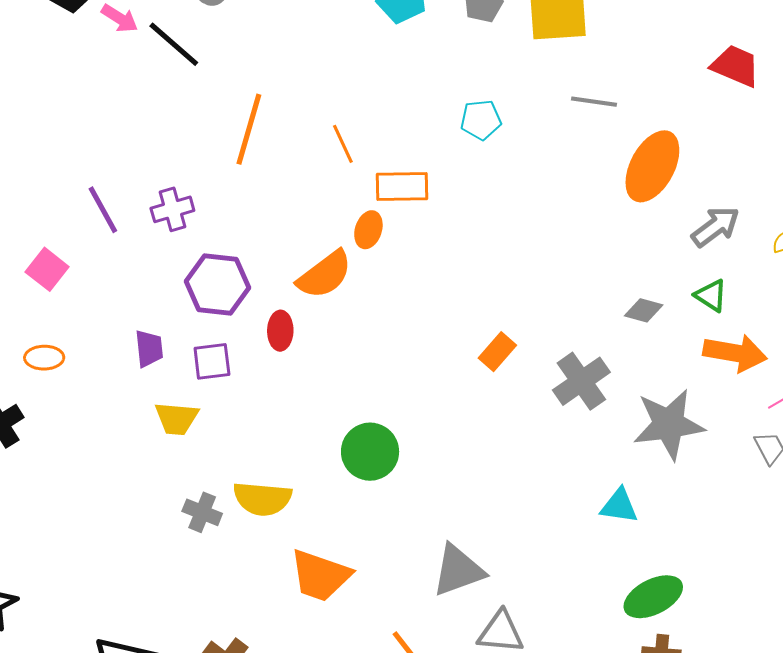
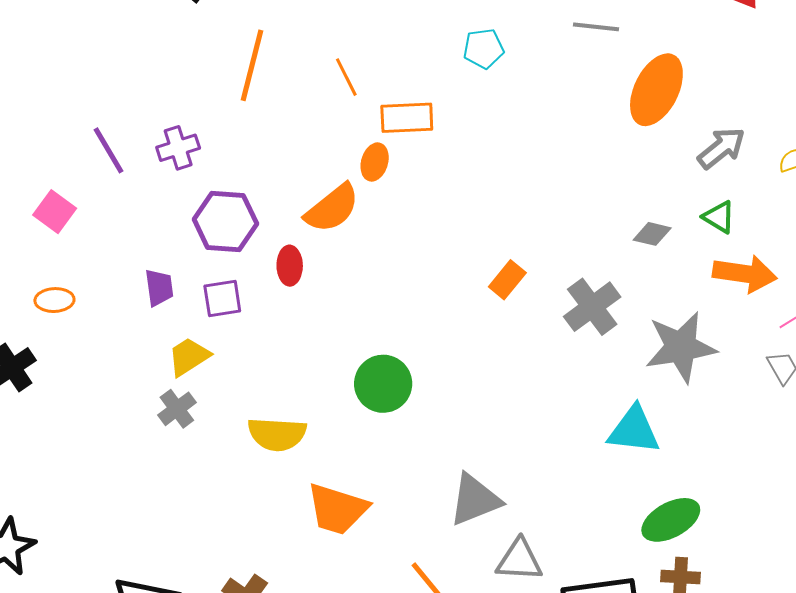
yellow trapezoid: (177, 418) -> (189, 357), turned 144
cyan triangle: (619, 506) -> (634, 430), size x1.4
gray cross: (202, 512) -> (177, 409), moved, turned 33

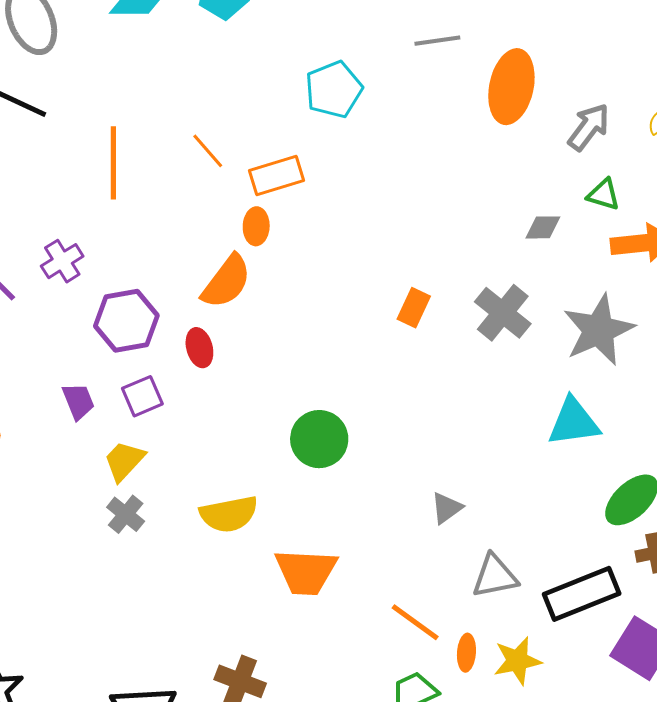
cyan pentagon: (484, 49) -> (334, 89), size x1.4
gray triangle: (475, 500) -> (447, 508), moved, size x0.6

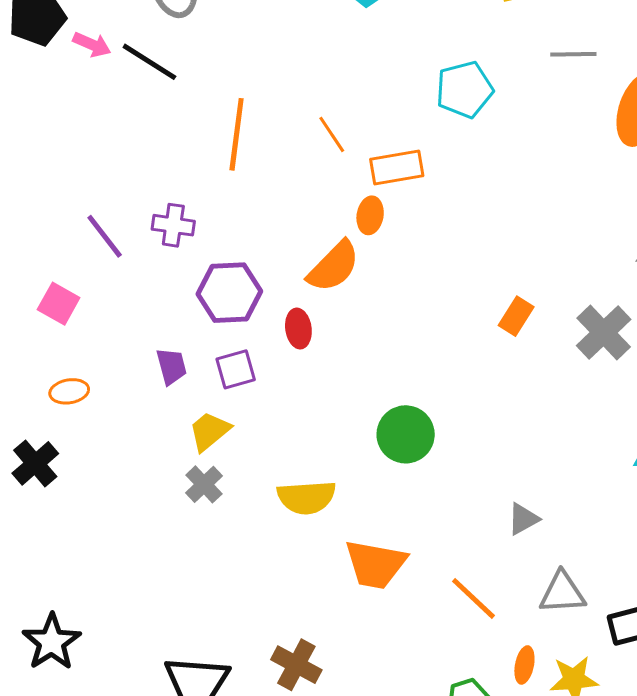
purple cross: (62, 261) -> (173, 225), turned 33
orange line: (415, 622) -> (473, 598), moved

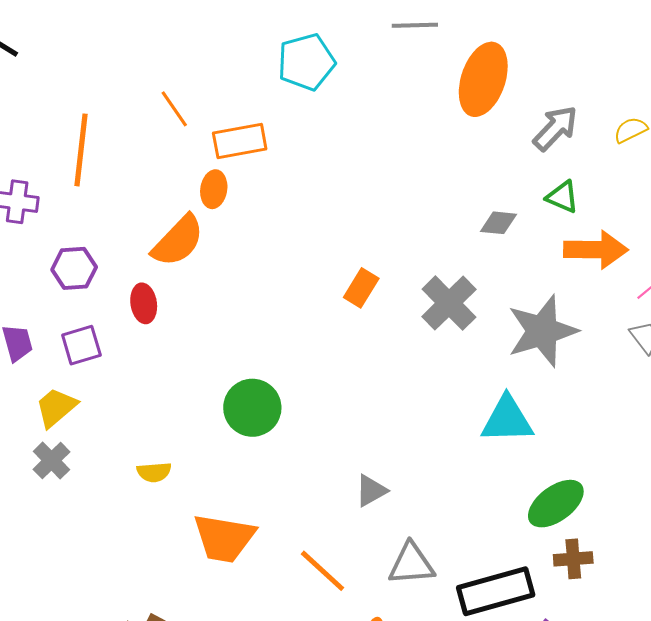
orange line: (237, 134) -> (81, 150), moved
purple hexagon: (229, 293) -> (74, 268), size x0.7
yellow semicircle: (306, 497) -> (154, 472), size x0.6

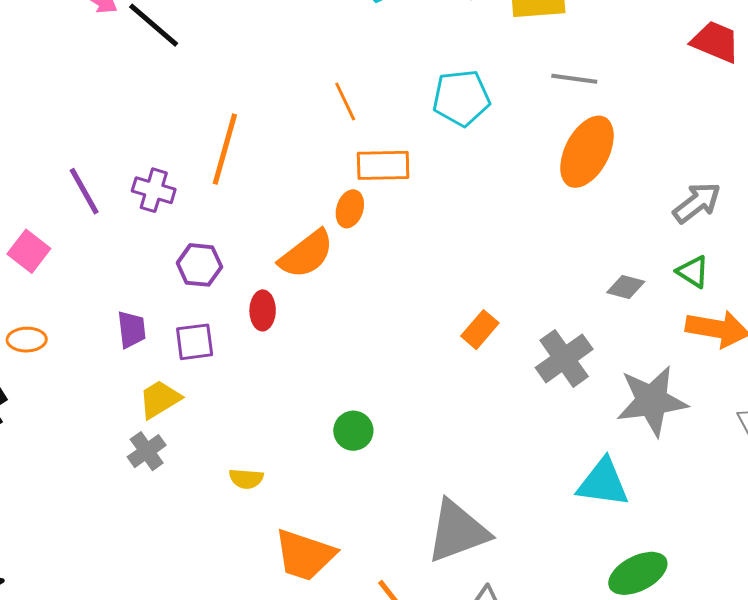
orange ellipse: (483, 79) -> (587, 152), moved
orange line: (174, 109) -> (345, 102), moved
green circle: (252, 408) -> (353, 431), size x0.7
gray triangle: (371, 491) -> (458, 531), size x2.0

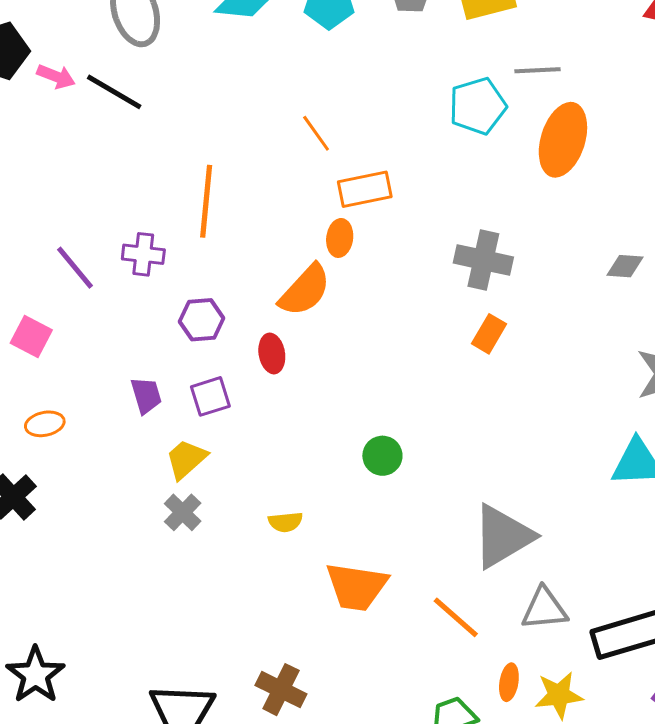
cyan pentagon: (461, 98) -> (478, 106), moved
gray cross: (564, 358) -> (483, 260), moved, turned -32

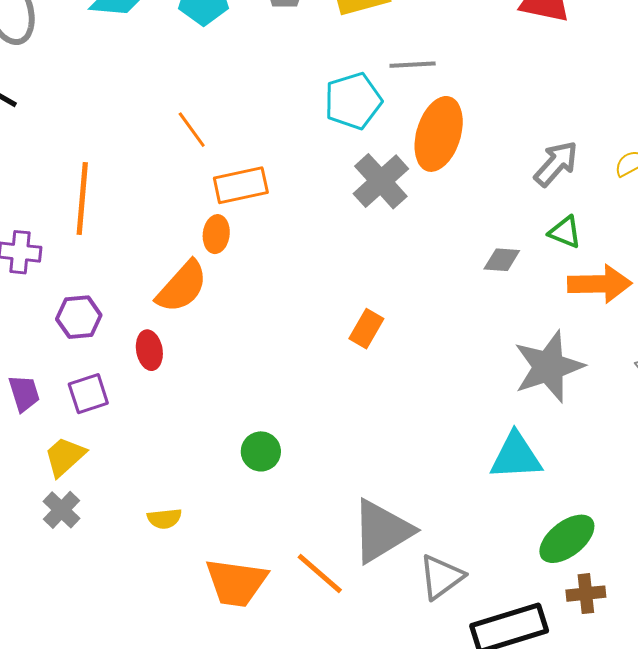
gray cross: (483, 260) -> (381, 181), moved, turned 36
gray triangle: (544, 609) -> (441, 577), moved, turned -30
orange line: (456, 617) -> (320, 574), moved

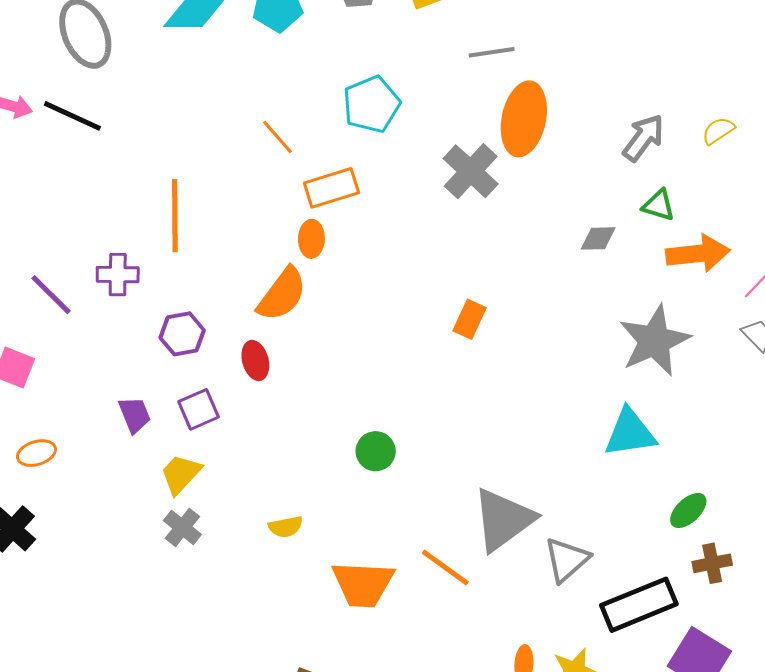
cyan pentagon: (353, 101) -> (371, 104), moved
green ellipse: (567, 539) -> (688, 510), size x0.7

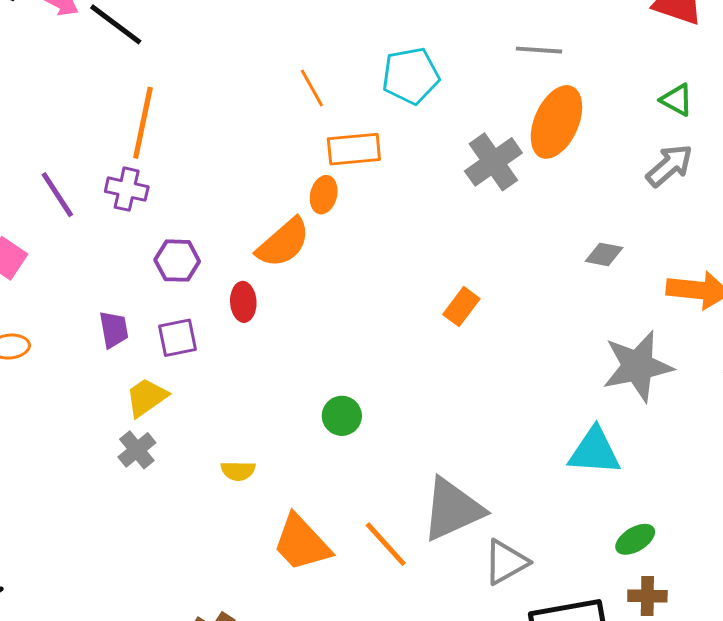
green triangle: (659, 205) -> (677, 100), moved
orange line: (175, 216) -> (143, 123), moved
orange trapezoid: (363, 584) -> (302, 543), turned 32

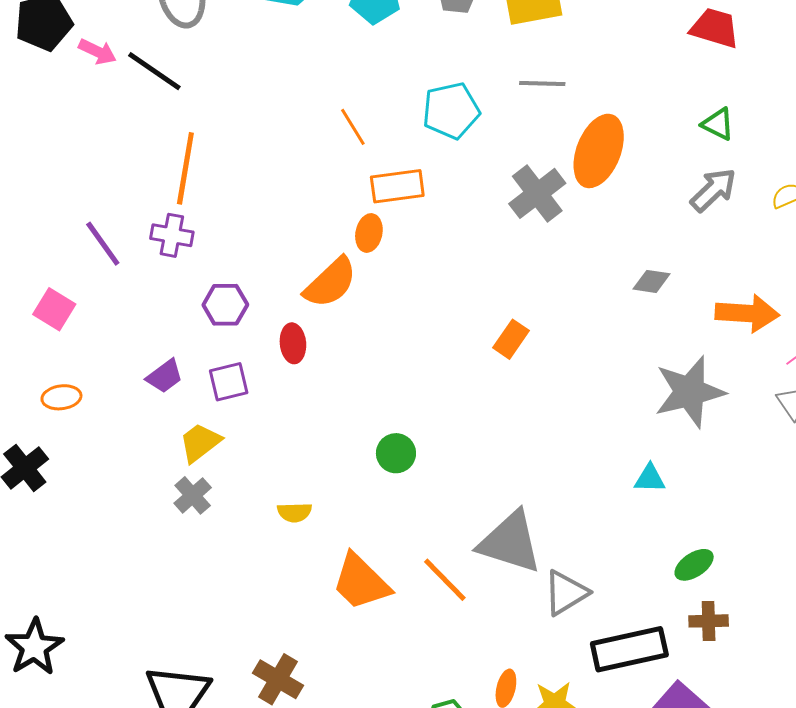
gray line: (539, 50) -> (542, 83), moved
purple trapezoid: (114, 330) -> (165, 376), turned 66
cyan triangle: (594, 451) -> (650, 478), size x0.6
gray triangle: (452, 509) -> (510, 542), turned 44

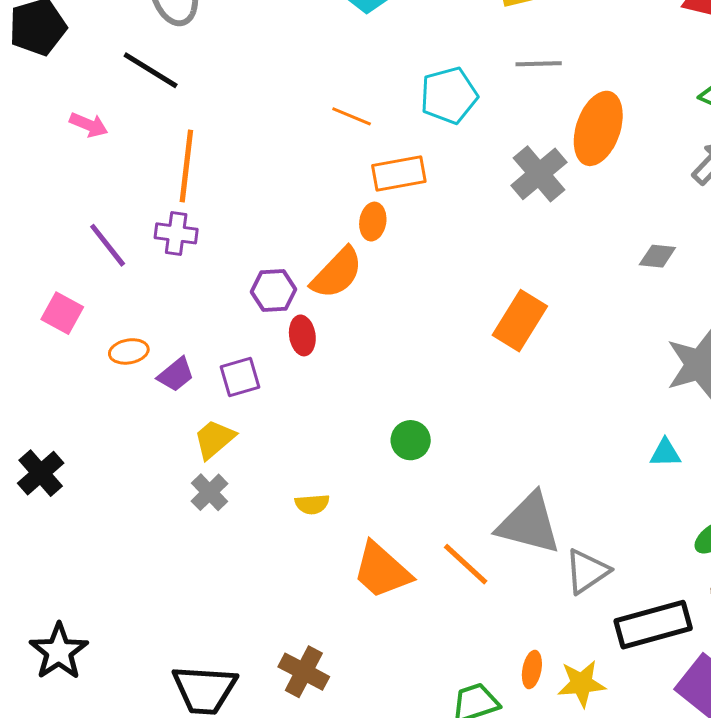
pink arrow: (97, 52) -> (89, 125), moved
orange line: (353, 127) -> (352, 116), turned -33
purple hexagon: (225, 305) -> (273, 291), moved
orange rectangle: (511, 339) -> (520, 321), size x1.5
orange ellipse: (61, 397) -> (129, 351), moved

